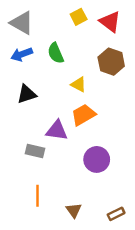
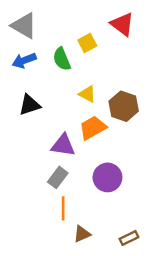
yellow square: (79, 17) -> (87, 43), moved
brown hexagon: (111, 62) -> (124, 106), moved
gray rectangle: (35, 151) -> (58, 177), moved, turned -66
orange line: (37, 196) -> (63, 208), moved
brown triangle: (74, 210) -> (82, 234), turned 42

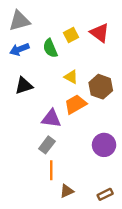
red triangle: (122, 24) -> (100, 33), moved
gray triangle: (24, 26) -> (19, 21), turned -45
purple circle: (107, 177) -> (104, 145), moved

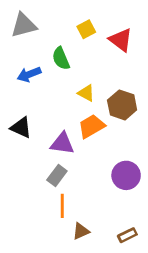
yellow square: (71, 35) -> (86, 29), moved
blue arrow: (19, 49) -> (29, 74), moved
black triangle: (24, 86) -> (21, 128), moved, turned 42

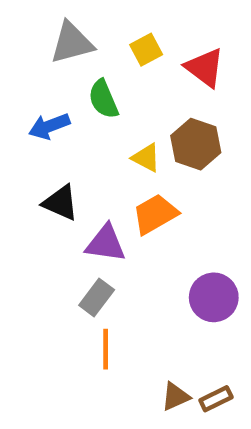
gray triangle: (24, 25) -> (72, 43), moved
brown hexagon: (122, 105) -> (196, 144), moved
black triangle: (21, 128) -> (61, 203), moved
brown triangle: (81, 231) -> (175, 397), moved

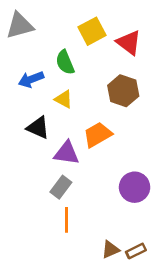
gray triangle: (72, 43) -> (20, 26), moved
yellow square: (146, 50) -> (92, 31), size x1.4
yellow triangle: (146, 158) -> (64, 99), moved

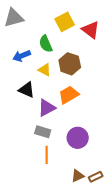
brown hexagon: (123, 91) -> (70, 64), moved
purple triangle: (66, 153) -> (47, 108), turned -36
gray rectangle: (61, 187) -> (43, 132), turned 70
purple circle: (135, 187) -> (78, 138), moved

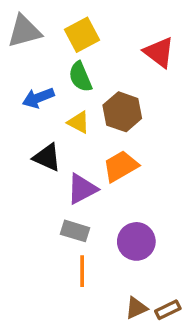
yellow square: (65, 22) -> (82, 35), moved

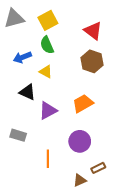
brown hexagon: (122, 112) -> (92, 61), moved
orange trapezoid: (121, 166) -> (83, 103), moved
gray rectangle: (75, 231) -> (18, 135), moved
brown rectangle: (168, 310) -> (98, 168), moved

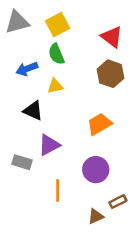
yellow triangle: (46, 72) -> (55, 86), turned -40
purple triangle: (48, 111) -> (49, 145), moved

